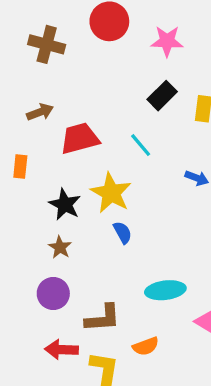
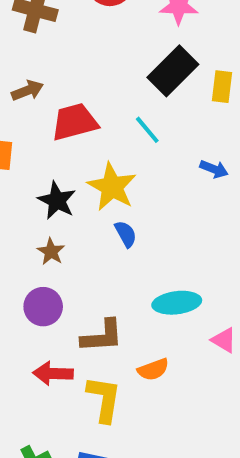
black rectangle: (162, 96) -> (173, 71), size x1.4

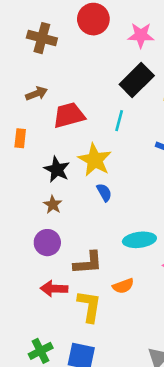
cyan line: (147, 130) -> (119, 121), turned 55

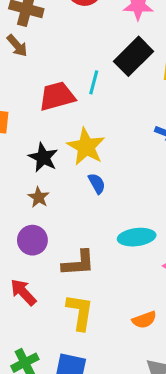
brown arrow: (36, 94) -> (17, 46), moved, turned 70
cyan line: (119, 121) -> (94, 82), moved
orange semicircle: (123, 286) -> (144, 320), moved
red arrow: (54, 289) -> (23, 292), moved, turned 45

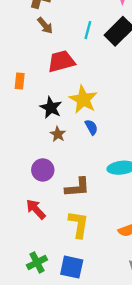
brown arrow: (17, 46) -> (45, 25), moved
cyan line: (94, 82) -> (88, 30), moved
brown star: (39, 197) -> (58, 134), moved

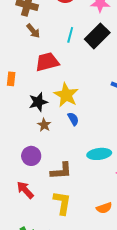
black star: (51, 108) -> (38, 102), turned 30

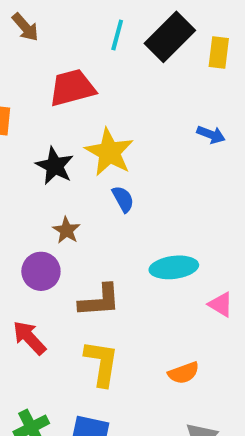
brown arrow: (33, 31) -> (25, 27), moved
black star: (38, 102) -> (55, 166), turned -30
brown star: (44, 125) -> (66, 230), moved

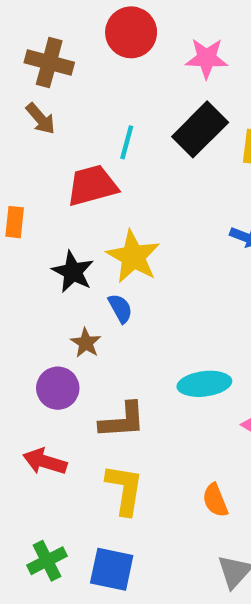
cyan line: (117, 35) -> (127, 142), moved
blue semicircle: (123, 199) -> (120, 308), moved
red arrow: (29, 338) -> (45, 461), turned -30
orange semicircle: (184, 373) -> (215, 500), turned 88

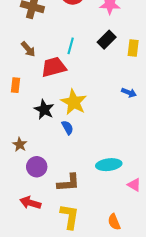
brown arrow: (41, 119) -> (28, 49), moved
black rectangle: (200, 129) -> (107, 40), size x0.7
brown star: (86, 343) -> (20, 144), moved

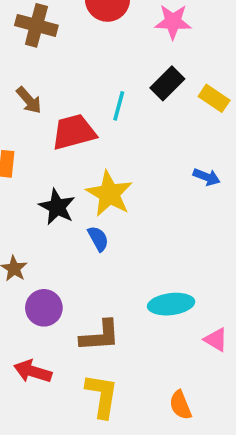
cyan line: (71, 46) -> (119, 106), moved
yellow rectangle: (133, 48) -> (214, 98), turned -63

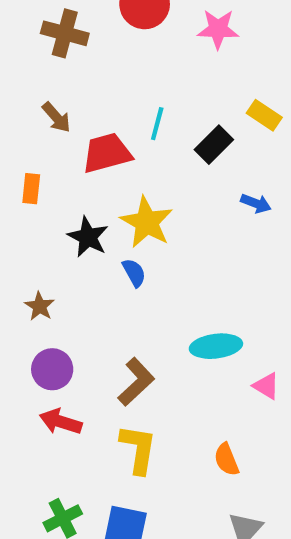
black rectangle: (167, 83) -> (214, 145), moved
purple circle: (44, 308) -> (52, 369), moved
brown L-shape: (100, 336) -> (136, 382), turned -39

